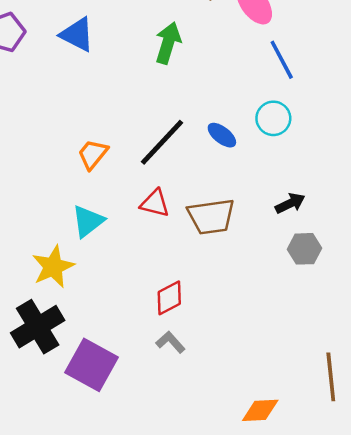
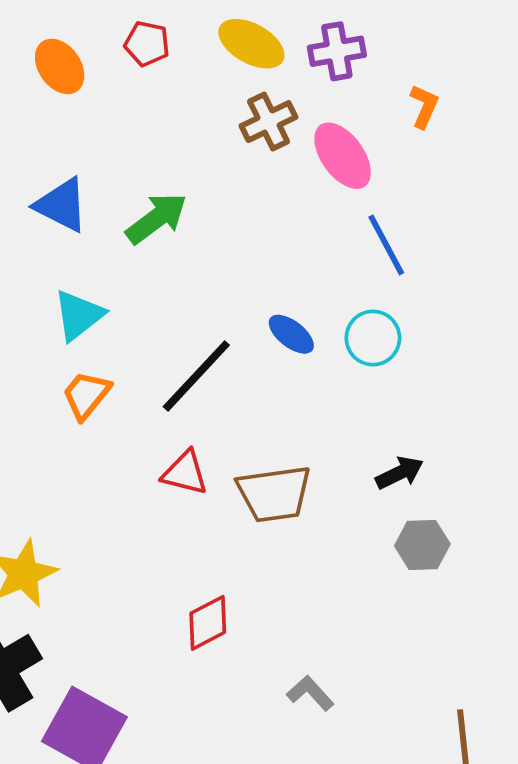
green arrow: (168, 43) -> (156, 218), moved, turned 36
blue ellipse: (222, 135) -> (291, 334), moved
cyan triangle: (88, 221) -> (79, 315), moved
gray L-shape: (170, 342) -> (310, 693), moved

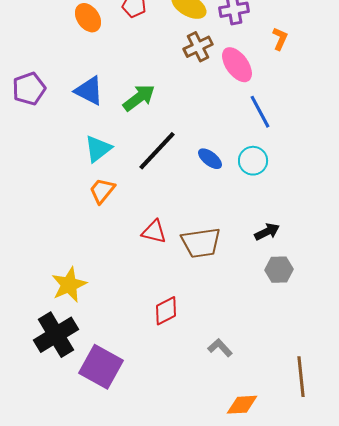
black line: (196, 376) -> (157, 151), moved

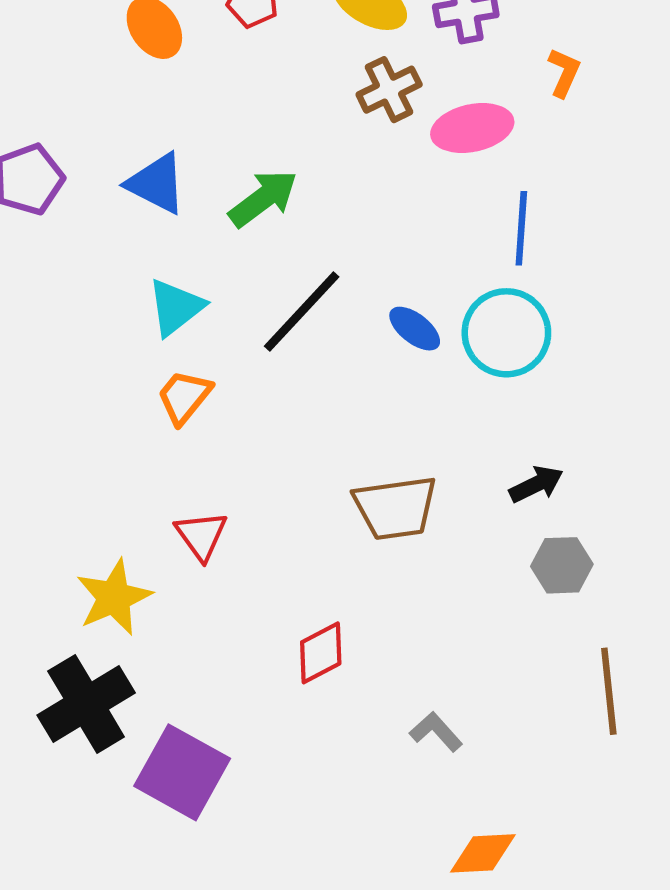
pink ellipse: (237, 65) -> (472, 128), turned -66
blue line: (260, 112) -> (521, 228), turned 32
cyan circle: (253, 161) -> (506, 333), size x1.4
red triangle: (154, 232) -> (201, 535), moved, turned 40
brown line: (301, 377) -> (609, 691), moved

